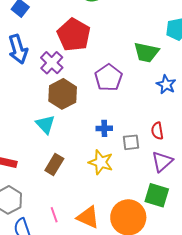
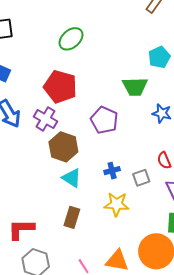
cyan triangle: (45, 124) -> (72, 178), moved

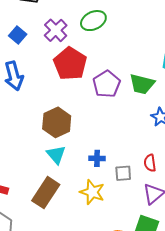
purple cross: (46, 119) -> (56, 30), moved
purple pentagon: (104, 120) -> (107, 84), moved
brown rectangle: (72, 217) -> (46, 193), size x1.4

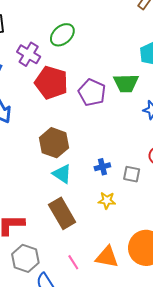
gray square: (123, 173) -> (132, 174), turned 30
yellow star: (92, 192) -> (107, 200), size x0.7
brown rectangle: (46, 193) -> (62, 213), turned -48

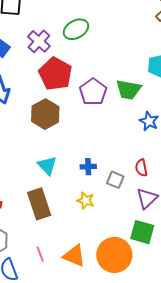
brown hexagon: (54, 143) -> (45, 114), moved

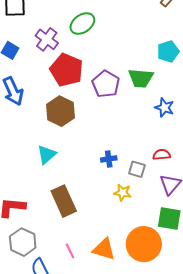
cyan triangle: (47, 165) -> (47, 154), moved, turned 40
red semicircle: (141, 168) -> (162, 155), turned 102
yellow star: (86, 201) -> (123, 193), moved

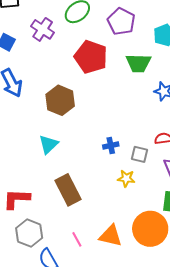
red pentagon: (67, 70) -> (91, 57), moved
purple pentagon: (106, 84) -> (121, 21), moved

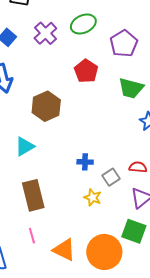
red pentagon: (91, 57) -> (86, 71), size x0.7
gray square: (139, 154) -> (111, 177), turned 30
pink line: (77, 239) -> (32, 236), moved

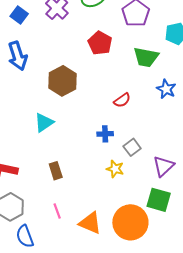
red semicircle: (138, 167) -> (122, 100), moved, turned 144
brown rectangle: (33, 195) -> (56, 171), size x0.6

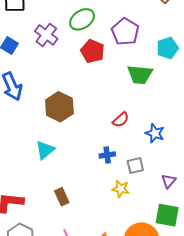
red pentagon: (100, 43) -> (93, 51), moved
blue star: (166, 89) -> (155, 133), moved
gray square: (132, 147) -> (135, 166), turned 30
purple triangle: (163, 166) -> (169, 181), size x0.7

